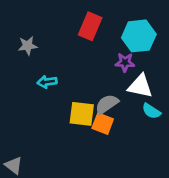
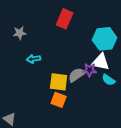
cyan hexagon: (139, 36) -> (105, 39), moved
purple star: (125, 62) -> (90, 70), moved
orange square: (103, 124) -> (59, 100), moved

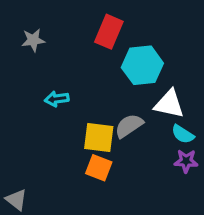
gray star: (20, 33) -> (33, 40), moved
cyan hexagon: (105, 39) -> (142, 65), moved
purple star: (90, 70) -> (186, 161), moved

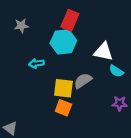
cyan hexagon: (142, 65) -> (63, 42), moved
white triangle: (169, 104) -> (103, 52), moved
cyan semicircle: (183, 134) -> (116, 71), moved

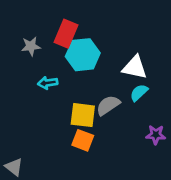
red rectangle: (70, 20) -> (66, 34), moved
gray star: (21, 26) -> (31, 46), moved
cyan semicircle: (116, 71) -> (139, 93), moved, turned 104

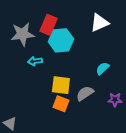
gray star: (31, 46) -> (23, 34), size x1.6
white triangle: (135, 67) -> (99, 23), moved, turned -36
gray semicircle: (108, 105) -> (85, 93), moved

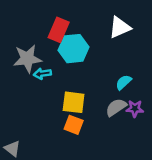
gray star: (23, 34) -> (27, 59), moved
gray semicircle: (85, 93) -> (116, 107), moved
purple star: (115, 100) -> (135, 109), moved

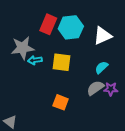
white triangle: (120, 27) -> (103, 36), moved
cyan hexagon: (74, 49) -> (71, 27), moved
yellow square: (74, 102) -> (62, 62), moved

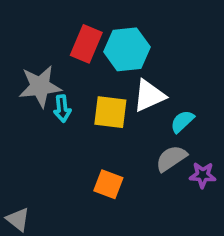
white triangle: (103, 36) -> (149, 96), moved
cyan arrow: (35, 60) -> (62, 109), turned -88
purple star: (111, 89) -> (203, 175), moved

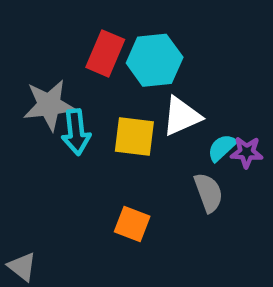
cyan arrow: (62, 109) -> (76, 132), size x1.4
gray semicircle: (171, 158) -> (208, 193), turned 104
purple star: (203, 175) -> (247, 152), moved

